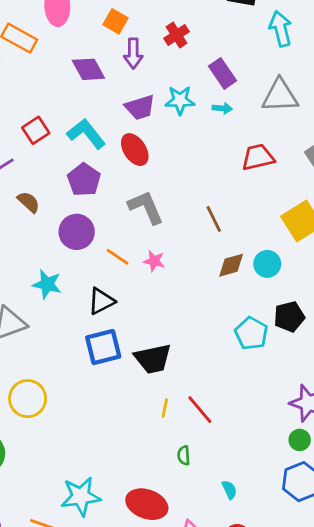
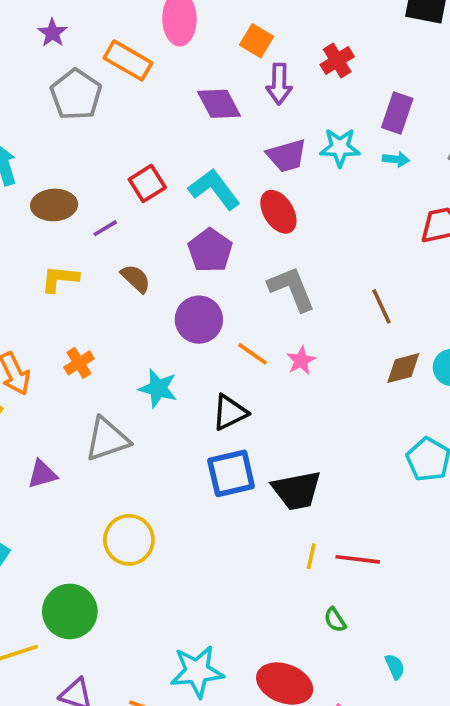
purple rectangle: (223, 73) -> (397, 113), turned 52
pink star: (154, 261) -> (301, 361), turned 30
red line: (200, 410) -> (358, 559), turned -44
green semicircle: (184, 455) -> (335, 620), turned -30

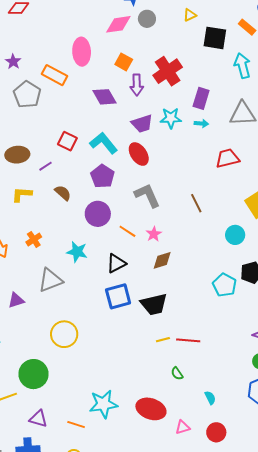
red cross: (337, 61) -> (168, 71), size x1.6
red square: (147, 183) -> (67, 141), turned -30
brown diamond: (403, 368) -> (162, 260), moved
yellow line: (311, 556) -> (163, 340), turned 64

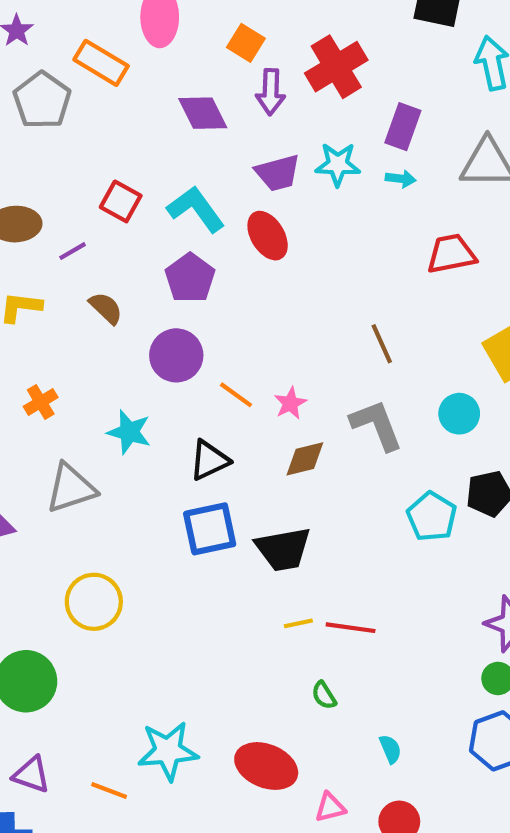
gray L-shape: (147, 195) -> (376, 425), moved

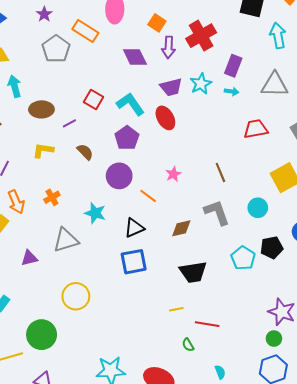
cyan star: (338, 164) -> (201, 84), turned -30
pink star: (290, 403) -> (173, 174), moved
black trapezoid: (283, 549) -> (193, 272), moved
red line: (351, 628) -> (207, 324), moved

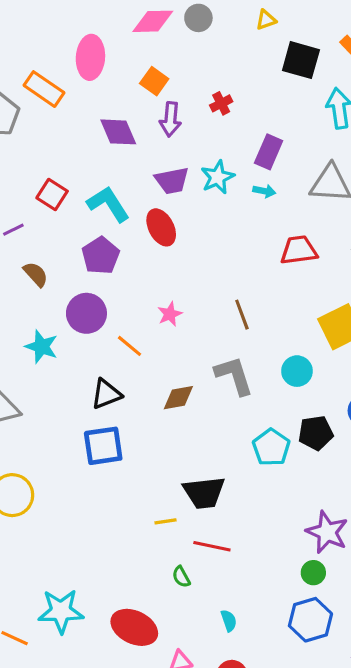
red cross: (201, 36) -> (221, 103), size x0.5
cyan star: (95, 213) -> (42, 347), moved
black trapezoid: (193, 272) -> (204, 493), moved

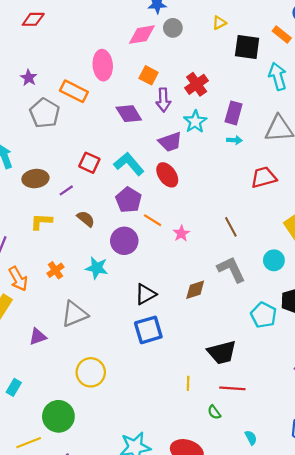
red cross: (221, 103) -> (197, 84), size x1.5
cyan star: (218, 177) -> (195, 122), moved
orange line: (130, 346) -> (153, 220), moved
yellow line: (166, 521) -> (188, 383), moved, turned -72

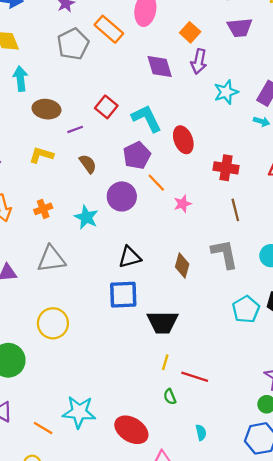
red cross: (197, 84) -> (226, 168), moved, turned 30
purple trapezoid: (170, 142) -> (240, 28), moved
brown diamond: (195, 290) -> (182, 265), turned -70
black trapezoid: (222, 352) -> (163, 322), moved
yellow line: (188, 383) -> (165, 362), moved

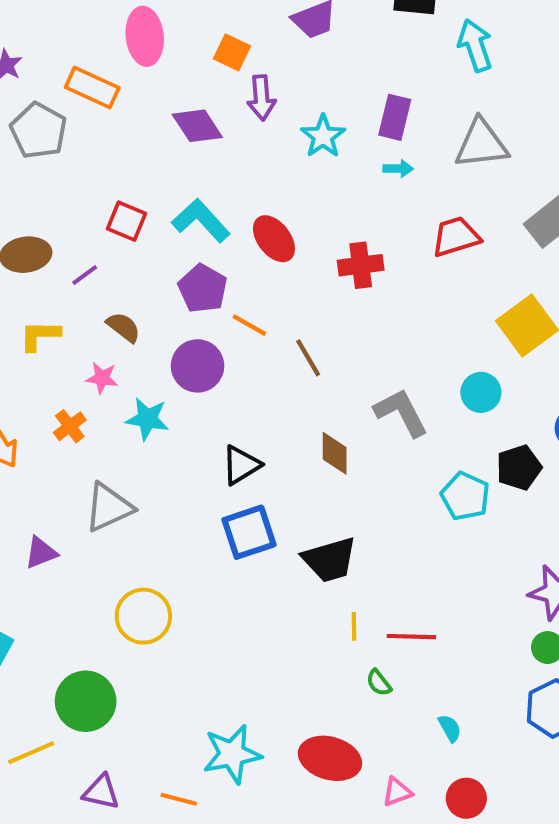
pink star: (183, 204) -> (102, 378), moved, turned -30
brown line: (235, 210) -> (308, 358), moved

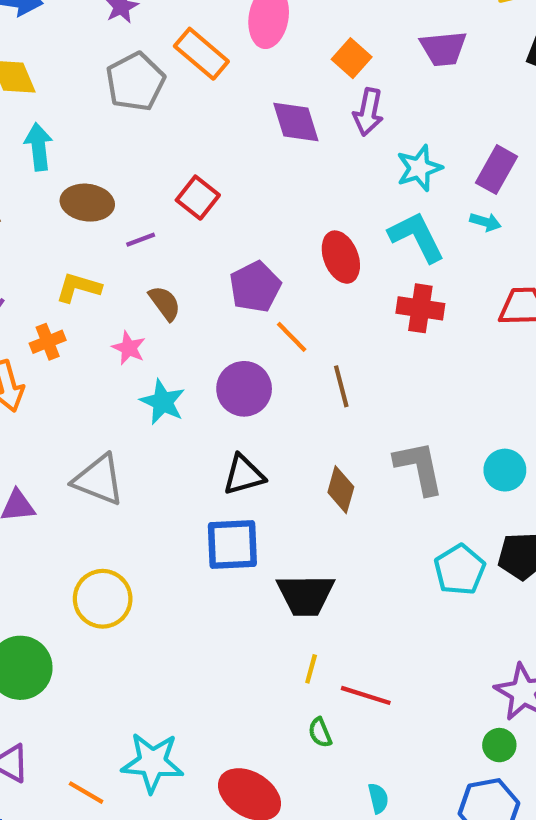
cyan L-shape: (201, 221) -> (417, 237), moved
purple circle: (198, 366) -> (244, 389), moved
orange cross: (70, 426) -> (48, 342), moved
gray triangle: (109, 507) -> (99, 480), turned 30

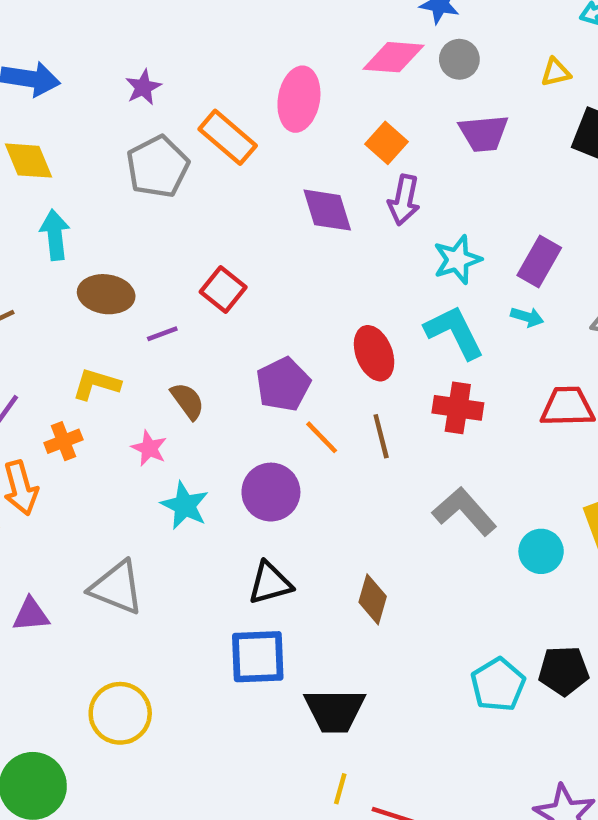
brown line: (341, 386) -> (381, 436), moved
gray L-shape: (419, 468) -> (464, 511), moved, turned -30
cyan circle: (505, 470) -> (541, 551), moved

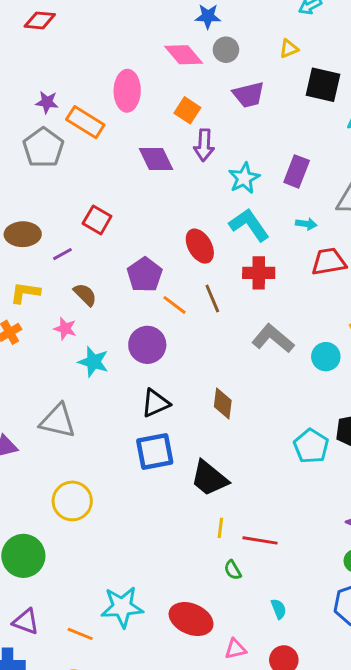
pink diamond: (394, 57) -> (184, 55), turned 54
purple star: (143, 87) -> (47, 102), moved, turned -30
cyan arrow: (527, 317) -> (306, 224), moved
black trapezoid: (335, 710) -> (209, 478), turned 48

